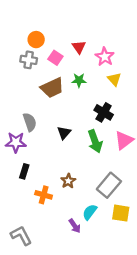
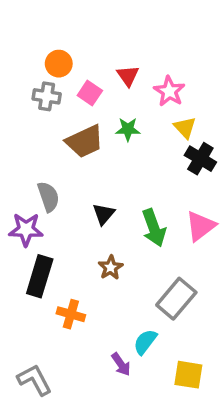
black cross: (104, 112) -> (200, 159), moved
black rectangle: (24, 171) -> (40, 276), size x1.6
brown star: (68, 181) -> (111, 268), moved
yellow square: (121, 213) -> (188, 375), moved

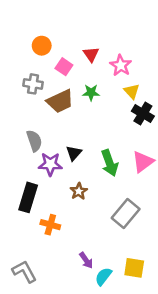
gray cross: (47, 96) -> (33, 84), moved
purple star: (26, 230) -> (50, 164), moved
cyan semicircle: (145, 342) -> (103, 276), moved

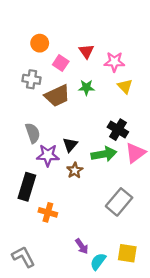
pink star: (121, 65) -> (114, 62), turned -30
black cross: (143, 114) -> (118, 130), moved
green arrow: (110, 163) -> (104, 154), turned -80
brown star: (79, 191) -> (75, 170), moved

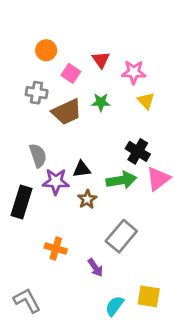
black triangle: (70, 145) -> (82, 169), turned 42
black rectangle: (27, 187) -> (22, 202), moved
gray rectangle: (119, 202) -> (121, 236), moved
purple arrow: (82, 246) -> (95, 268), moved

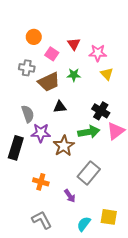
black triangle: (82, 169) -> (60, 107), moved
brown star: (87, 199) -> (64, 146), size x1.5
gray L-shape: (27, 300) -> (42, 220), moved

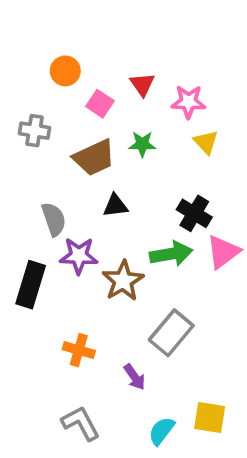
gray cross: (27, 68) -> (34, 131), moved

